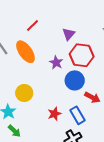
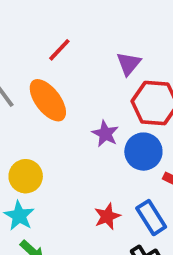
purple star: (56, 62) -> (105, 134), moved
yellow circle: (24, 93) -> (26, 176), moved

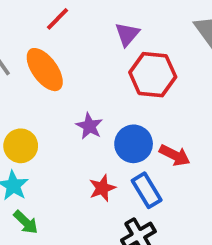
purple star: (105, 134) -> (89, 126), moved
blue circle: (143, 152) -> (134, 144), moved

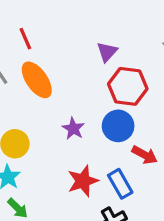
red line: (57, 19) -> (25, 39), moved, turned -70
blue circle: (134, 144) -> (118, 126), moved
red star: (102, 188) -> (83, 181), size x1.4

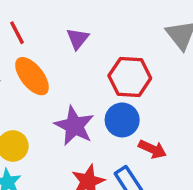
purple triangle: (107, 52) -> (78, 39), moved
purple star: (73, 129) -> (74, 126), size x1.6

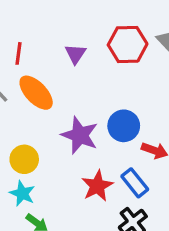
red line: (17, 33) -> (18, 53), turned 40
red hexagon: (130, 77) -> (128, 44), moved

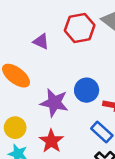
purple triangle: (75, 54) -> (41, 41), turned -30
red star: (97, 186) -> (51, 141), moved

